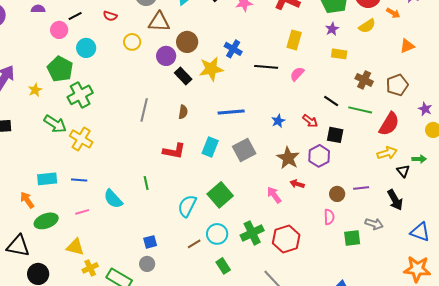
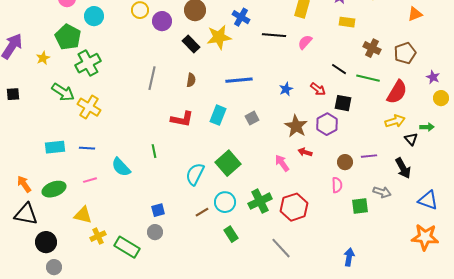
purple circle: (166, 56) -> (162, 21), moved
gray square: (244, 150) -> (252, 118), size x0.6
orange arrow: (27, 200) -> (24, 184), moved

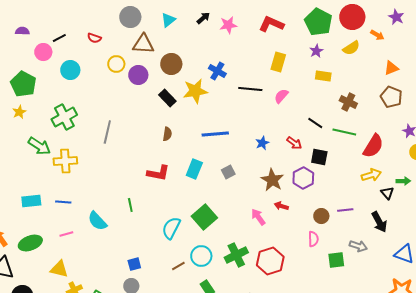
green pentagon: (68, 37) -> (23, 84), moved
brown pentagon: (405, 53) -> (391, 97), moved, turned -30
gray line: (152, 78) -> (107, 132), moved
yellow cross: (89, 107) -> (65, 161), turned -35

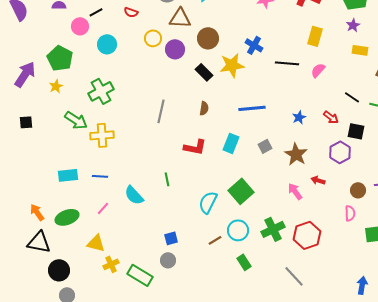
gray line: (107, 132) -> (161, 111), moved
brown star: (272, 180) -> (296, 154), moved
pink line: (66, 234) -> (103, 208), turned -32

